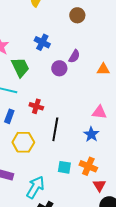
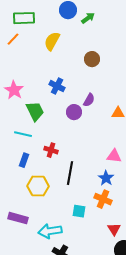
orange cross: (88, 166) -> (103, 199), moved
cyan arrow: (35, 187) -> (50, 231), turned -130

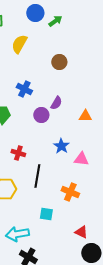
blue star: (106, 178) -> (61, 146), moved
orange cross: (103, 199) -> (70, 192), moved
red triangle: (114, 229) -> (81, 232), turned -32

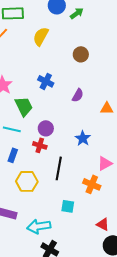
purple circle: (41, 115) -> (46, 128), moved
pink triangle: (81, 159) -> (105, 163), moved, turned -35

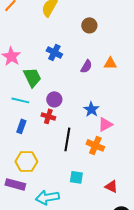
orange triangle: (107, 108) -> (110, 63), moved
pink triangle: (105, 163) -> (105, 124), moved
yellow hexagon: (27, 181) -> (26, 161), moved
orange cross: (92, 184) -> (95, 145), moved
red triangle: (103, 224) -> (111, 186), moved

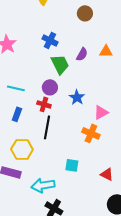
green trapezoid: (32, 77) -> (60, 64), moved
blue star: (91, 109) -> (77, 97), moved
black line: (67, 139) -> (47, 127), moved

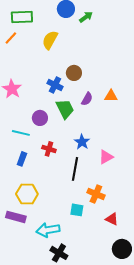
brown circle: (85, 13) -> (74, 73), moved
purple circle: (50, 87) -> (40, 118), moved
black line: (47, 127) -> (75, 169), moved
orange cross: (91, 133) -> (96, 194), moved

